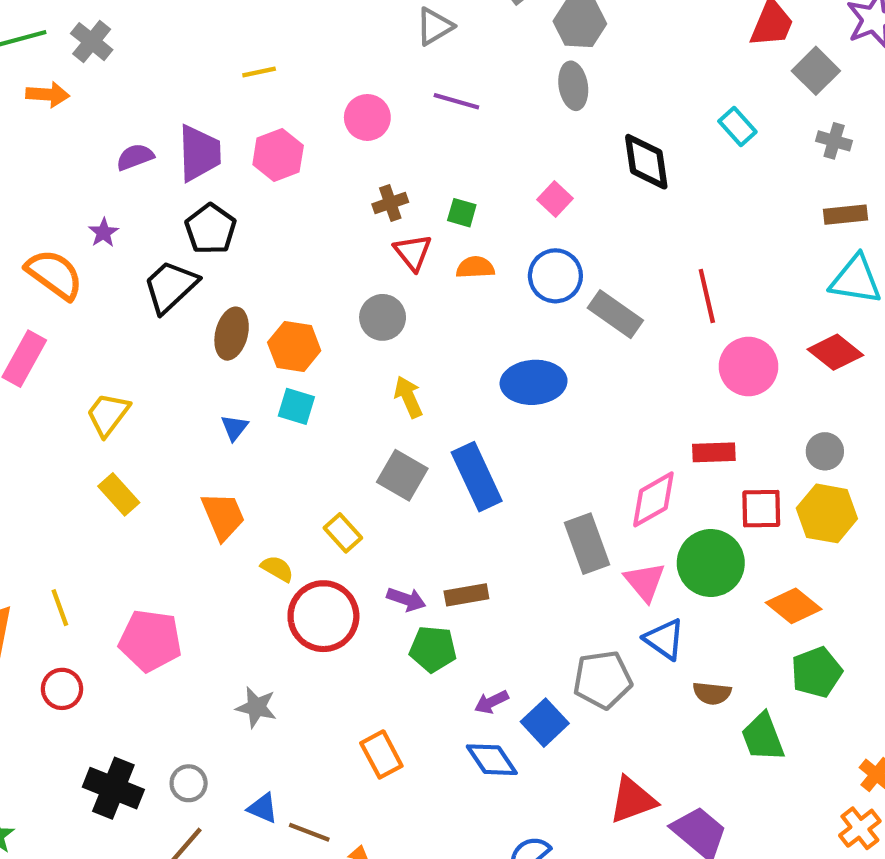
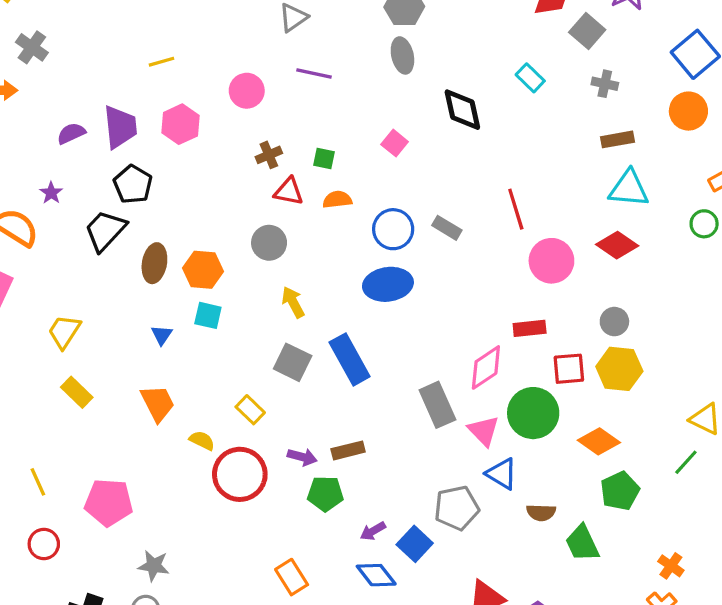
red triangle: (413, 252) -> (289, 191), turned -36
blue circle: (555, 276) -> (393, 229), moved
gray rectangle: (615, 314) -> (447, 228), size x0.7
gray star: (256, 707) -> (154, 566), moved

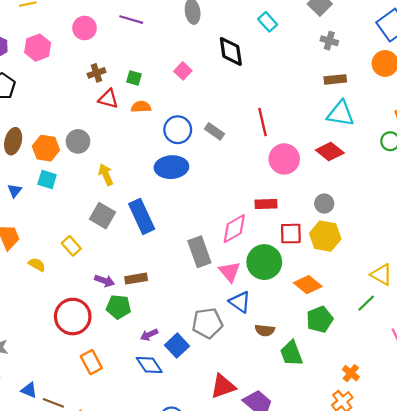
cyan rectangle: (530, 78) -> (268, 22), moved
gray circle: (269, 243) -> (78, 141), moved
red circle: (240, 474) -> (73, 317), moved

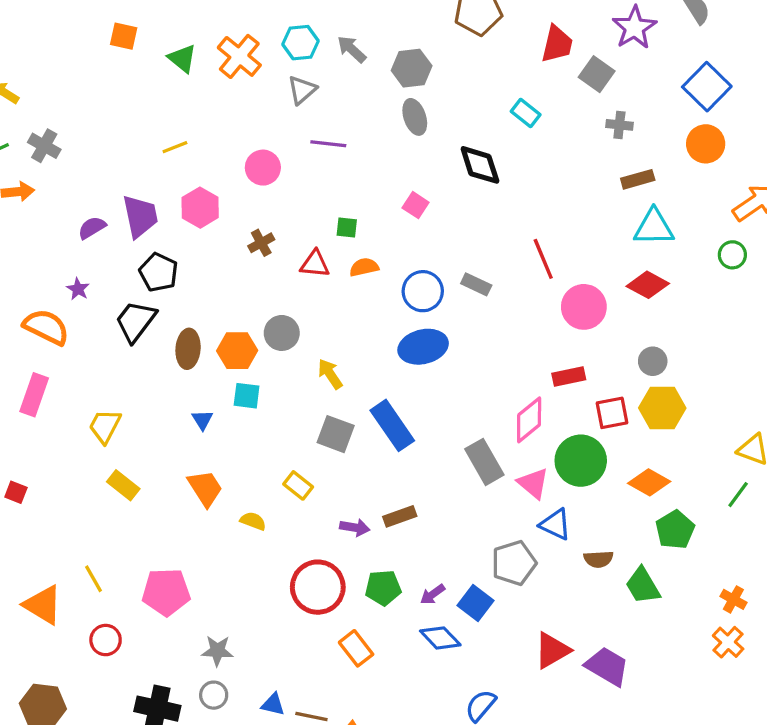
brown cross: (96, 73) -> (261, 243), moved
green pentagon: (118, 307) -> (383, 588), moved

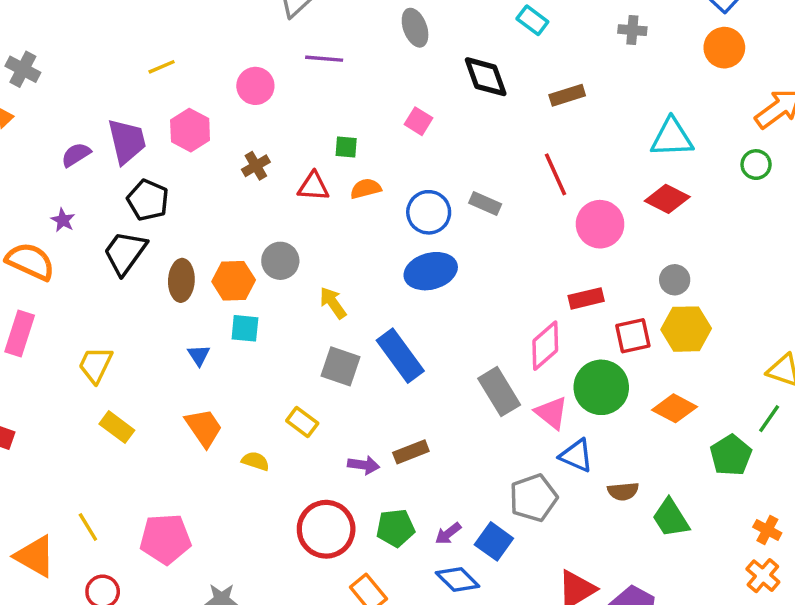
brown rectangle: (638, 179) -> (567, 95), moved
green pentagon: (675, 530) -> (731, 455), moved

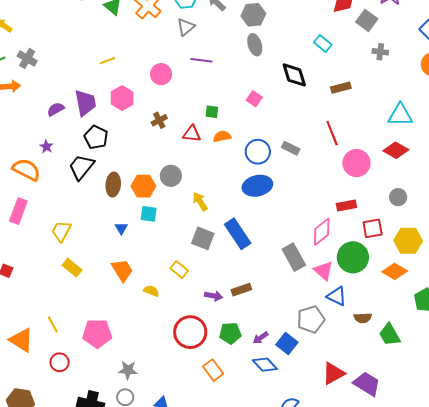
yellow hexagon: (686, 329) -> (408, 241), moved

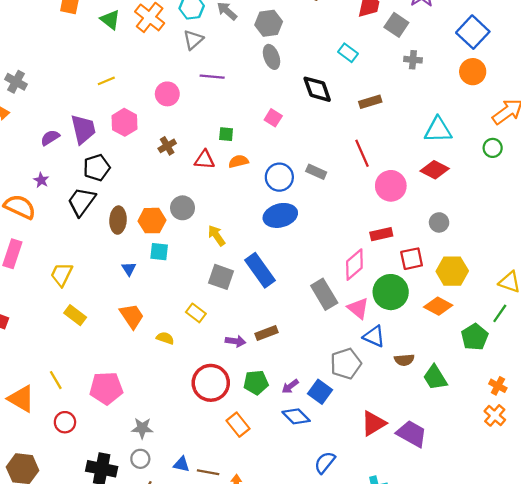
black pentagon: (96, 137) -> (97, 168), turned 30

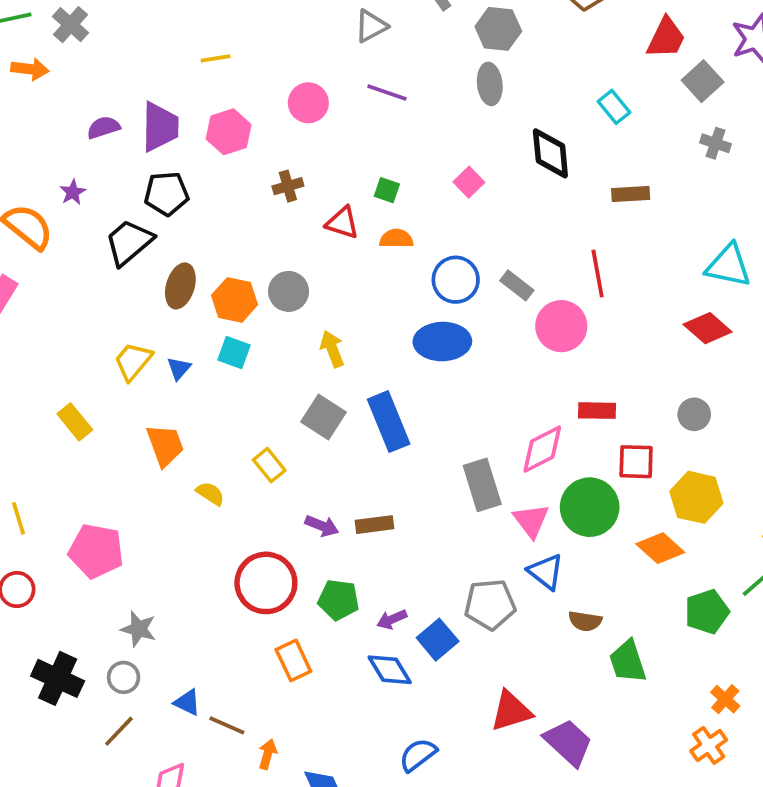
pink circle: (391, 186) -> (561, 326), moved
yellow trapezoid: (62, 274) -> (133, 361), moved

